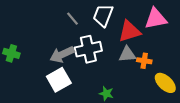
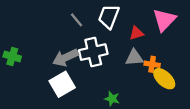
pink triangle: (156, 19) -> (164, 20), turned -35
red triangle: (129, 31) -> (137, 33), size x0.6
yellow ellipse: (165, 83) -> (164, 79), moved

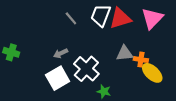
red triangle: (137, 33) -> (120, 18), moved, size x1.6
white cross: (93, 52) -> (86, 69), moved, turned -35
gray arrow: (65, 58) -> (61, 53), size x0.6

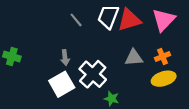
gray arrow: (61, 53) -> (65, 58), turned -72
orange cross: (141, 60) -> (163, 56), moved, turned -32
yellow ellipse: (152, 73) -> (164, 79), turned -60

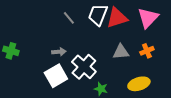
gray arrow: (65, 58) -> (59, 52), turned -88
yellow ellipse: (164, 79) -> (139, 84), moved

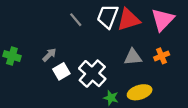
gray arrow: (59, 52) -> (49, 55), moved, turned -40
white square: (56, 76) -> (61, 71), moved, size x0.7
yellow ellipse: (139, 84) -> (140, 92), moved

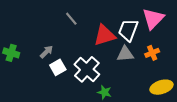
white trapezoid: (108, 16) -> (128, 30), moved
red triangle: (129, 20) -> (104, 35), moved
yellow ellipse: (140, 92) -> (161, 87), moved

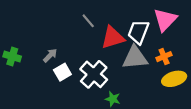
gray line: (71, 19) -> (88, 21), moved
gray triangle: (125, 54) -> (135, 58), size x1.4
yellow ellipse: (161, 87) -> (174, 79), moved

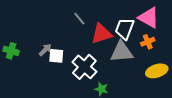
pink triangle: (165, 20) -> (149, 18), turned -45
orange cross: (164, 57) -> (148, 42), moved
white square: (62, 72) -> (56, 56), moved, turned 35

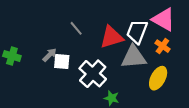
gray line: (79, 19) -> (76, 28), moved
orange cross: (148, 42) -> (162, 46), turned -32
yellow ellipse: (157, 71) -> (158, 78), moved, turned -45

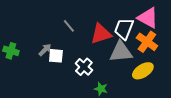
orange cross: (162, 46) -> (147, 42), size x1.5
white cross: (93, 74) -> (84, 67), size x0.7
yellow ellipse: (158, 78) -> (143, 71), turned 30

